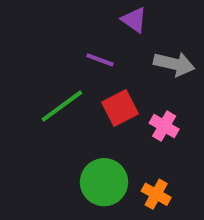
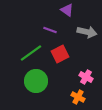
pink cross: (164, 126) -> (86, 77), moved
green circle: (104, 182) -> (36, 81), moved

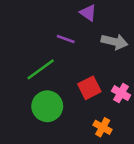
red square: (60, 54) -> (89, 88), moved
pink cross: (86, 77) -> (121, 93), moved

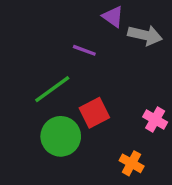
gray arrow: (114, 42) -> (145, 35), moved
red square: (89, 88) -> (94, 113), moved

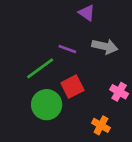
gray arrow: (145, 35) -> (105, 46), moved
purple line: (84, 50) -> (67, 49), moved

